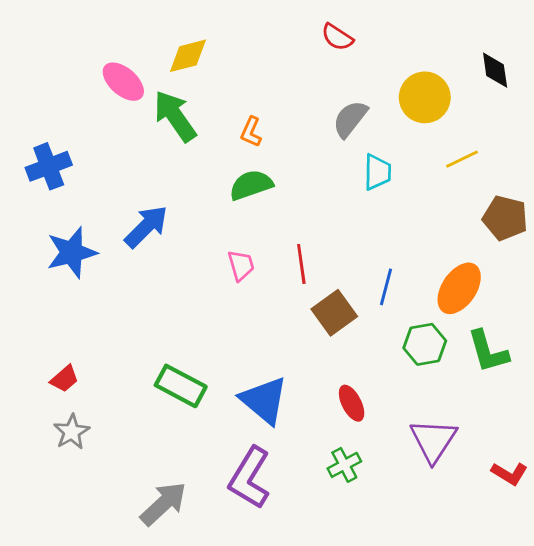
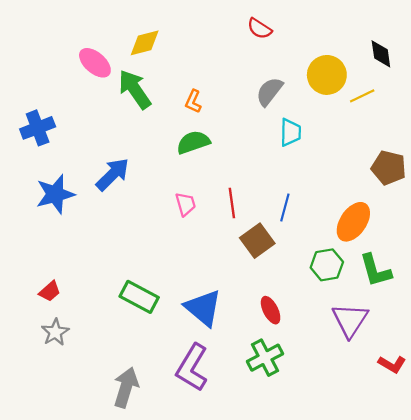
yellow line: (462, 159) -> (362, 96), moved
blue line: (386, 287) -> (285, 207), moved
purple triangle: (433, 440) -> (350, 320), moved
green cross: (344, 465) -> (265, 358), size x1.4
gray arrow: (163, 504) -> (126, 387), turned -30

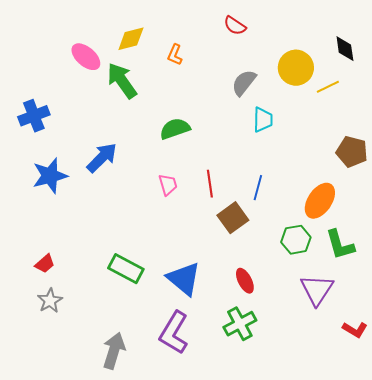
orange L-shape: (193, 101) -> (175, 55), moved

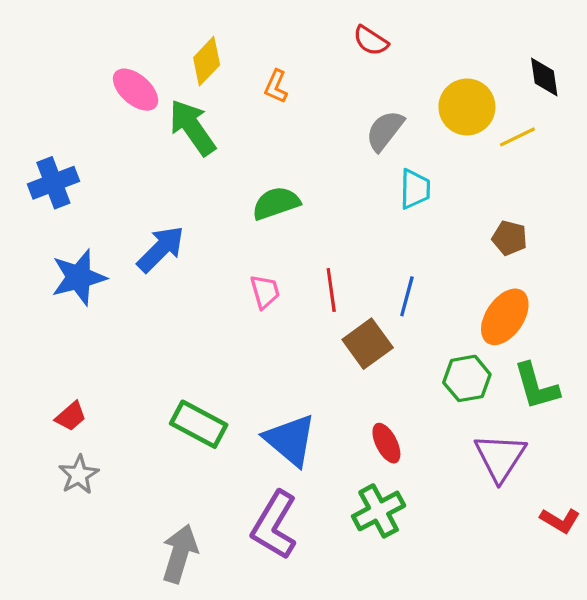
yellow diamond: (131, 39) -> (207, 61), turned -32
brown pentagon: (352, 152) -> (510, 238), moved, size x0.7

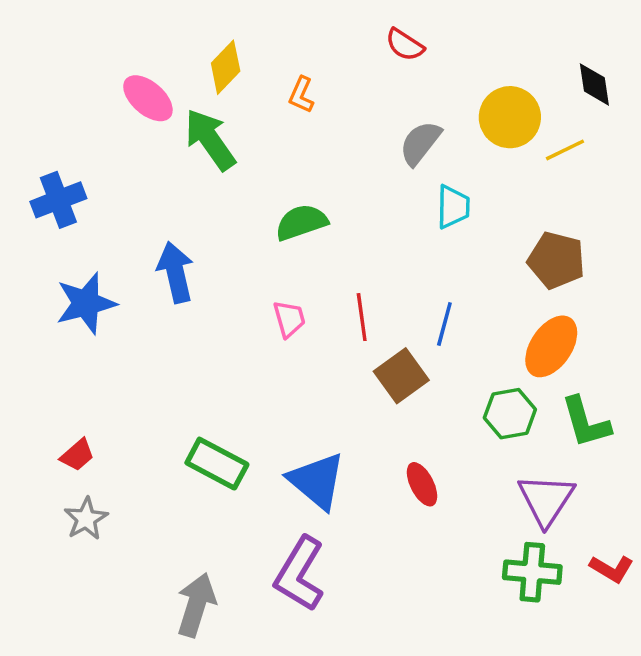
brown pentagon: (510, 238) -> (556, 260), size x1.5
blue arrow: (161, 249) -> (176, 272), turned -58
green cross: (379, 511) -> (532, 572), moved, turned 33

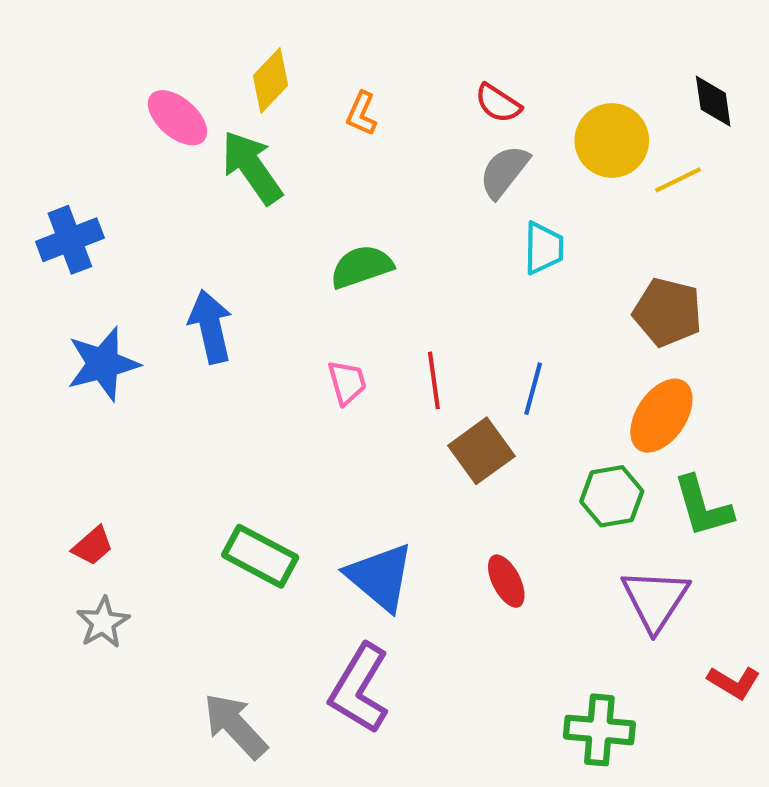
red semicircle: (405, 45) -> (498, 103), moved
green cross: (532, 572) -> (599, 730), moved
gray arrow: (196, 605) -> (235, 726), turned -60

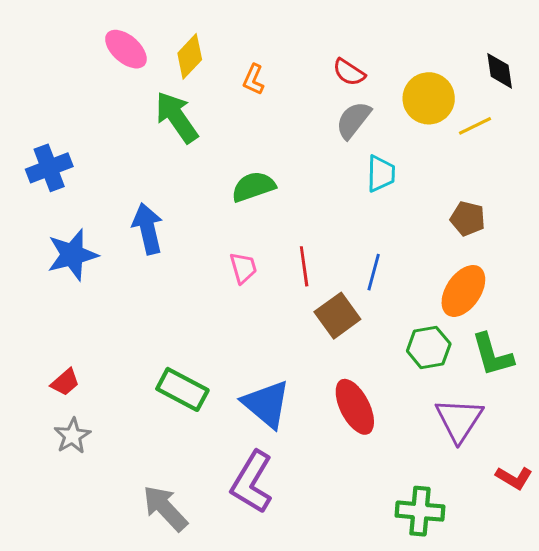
pink ellipse: (177, 118) -> (126, 49), moved
brown pentagon: (668, 312) -> (468, 219), size x0.7
red ellipse: (506, 581) -> (355, 407), size x1.5

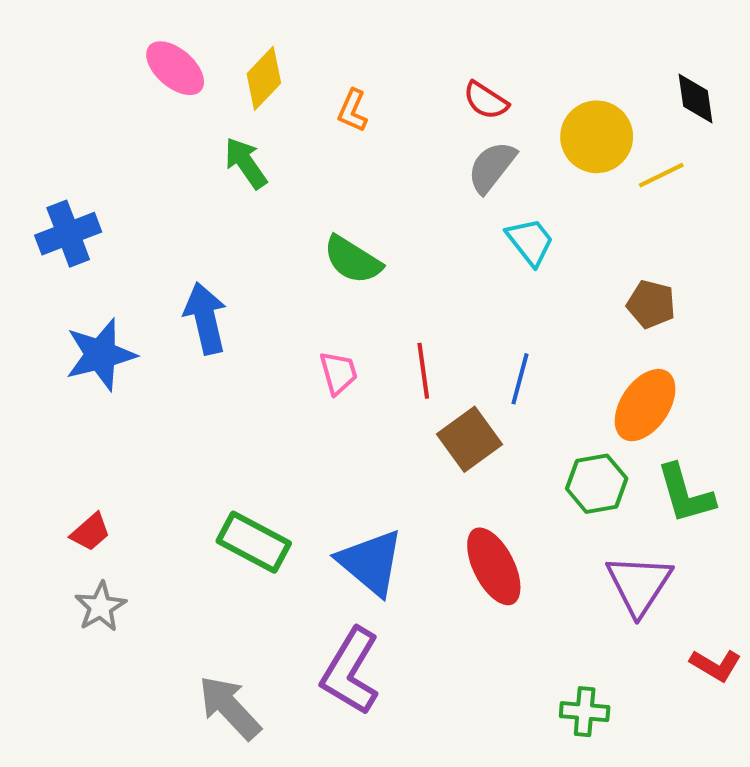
green arrow: (177, 117) -> (246, 163), size x0.7
cyan trapezoid: (381, 174) -> (530, 242), turned -39
green semicircle: (253, 187) -> (353, 260), turned -129
green cross: (420, 511) -> (585, 712), size x0.7

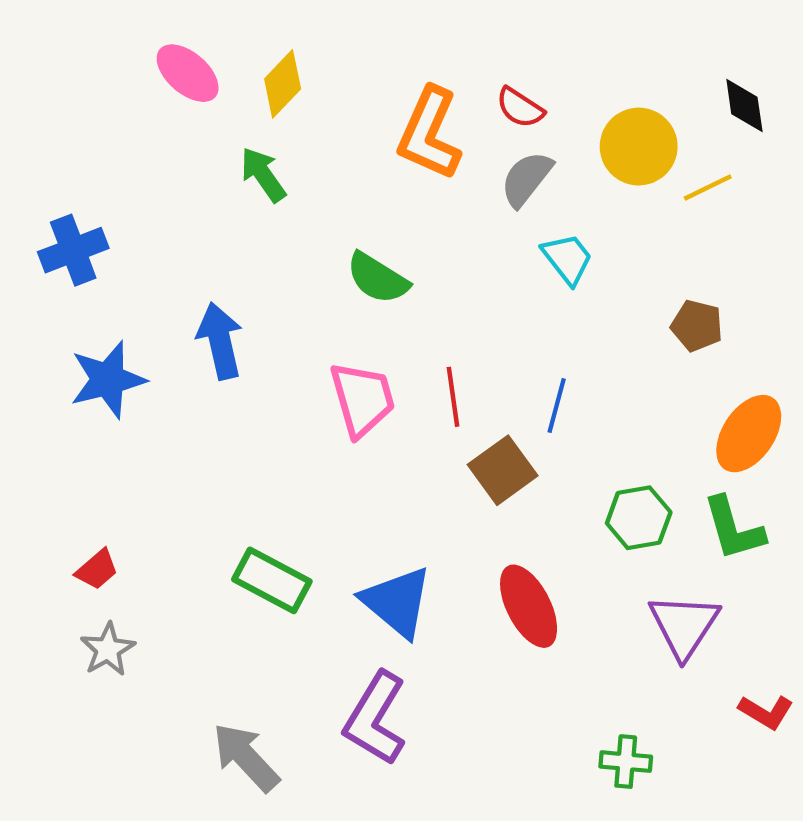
orange L-shape: (353, 111) -> (429, 134), moved, size x2.0
pink trapezoid: (338, 373) -> (362, 399), size x1.6
orange ellipse: (645, 405) -> (749, 434), moved

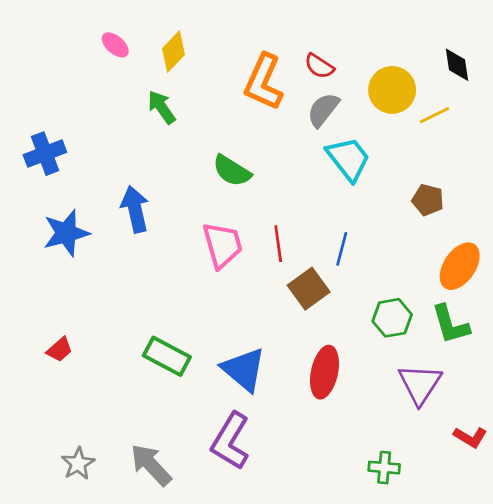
pink ellipse: (188, 73) -> (115, 45), size x0.7
cyan trapezoid: (567, 259) -> (348, 159), size x1.4
red ellipse: (529, 606) -> (325, 372), turned 39
gray star: (108, 649) -> (78, 464), moved

